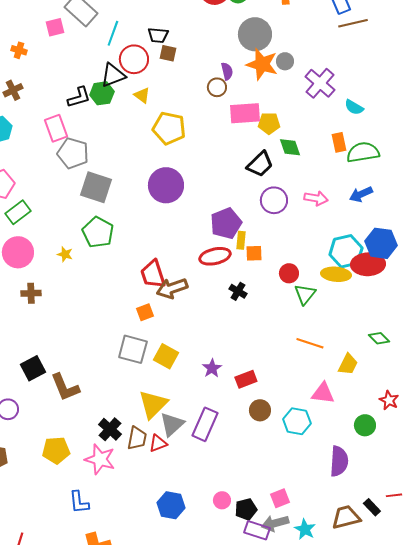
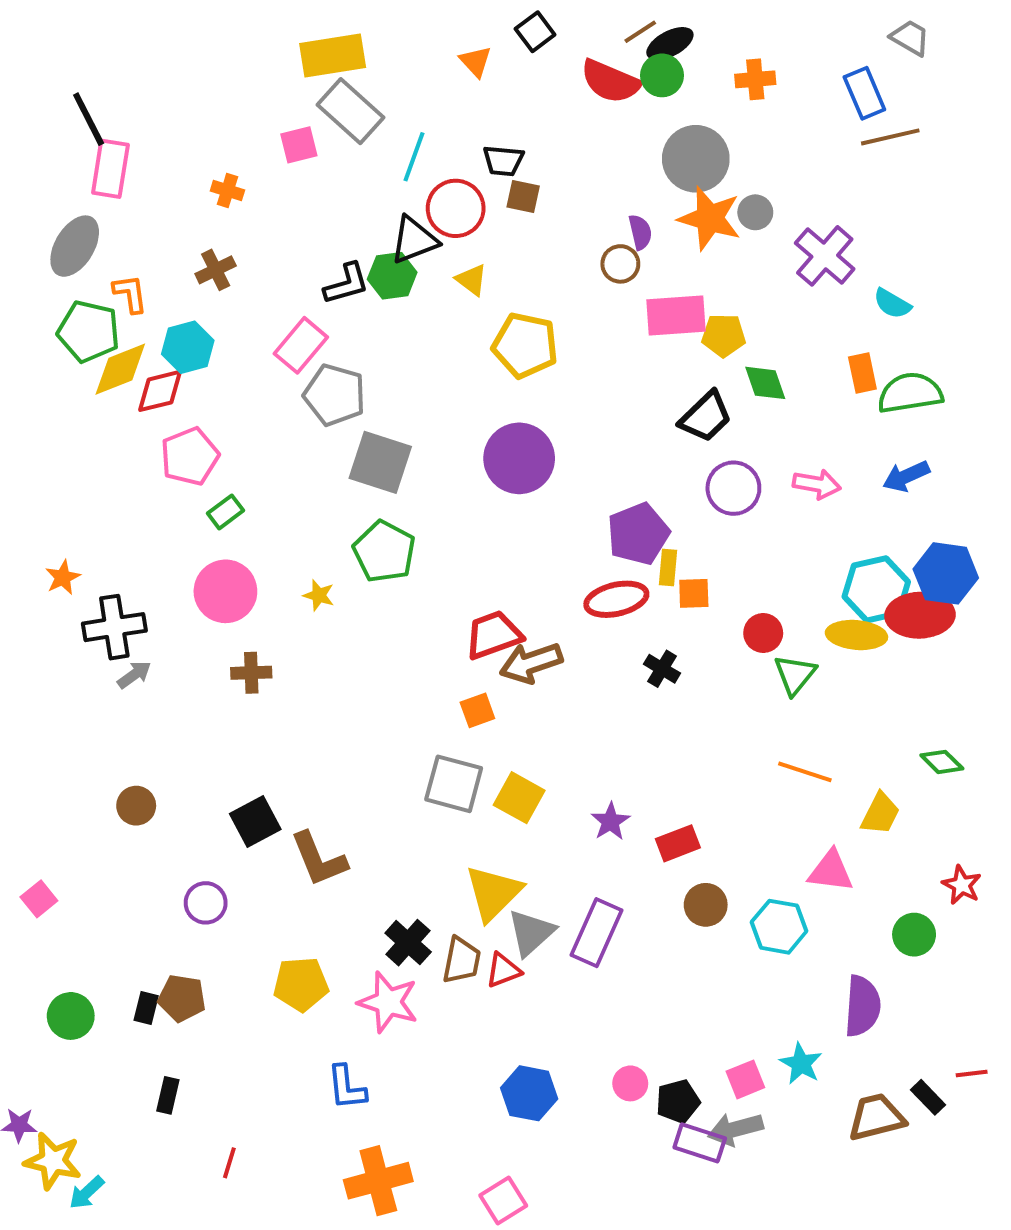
pink rectangle: (56, 128) -> (301, 345), turned 60
green rectangle: (18, 212) -> (225, 512), size x0.7
red trapezoid: (153, 274) -> (493, 635), turned 88
cyan star: (305, 529) -> (801, 1064), moved

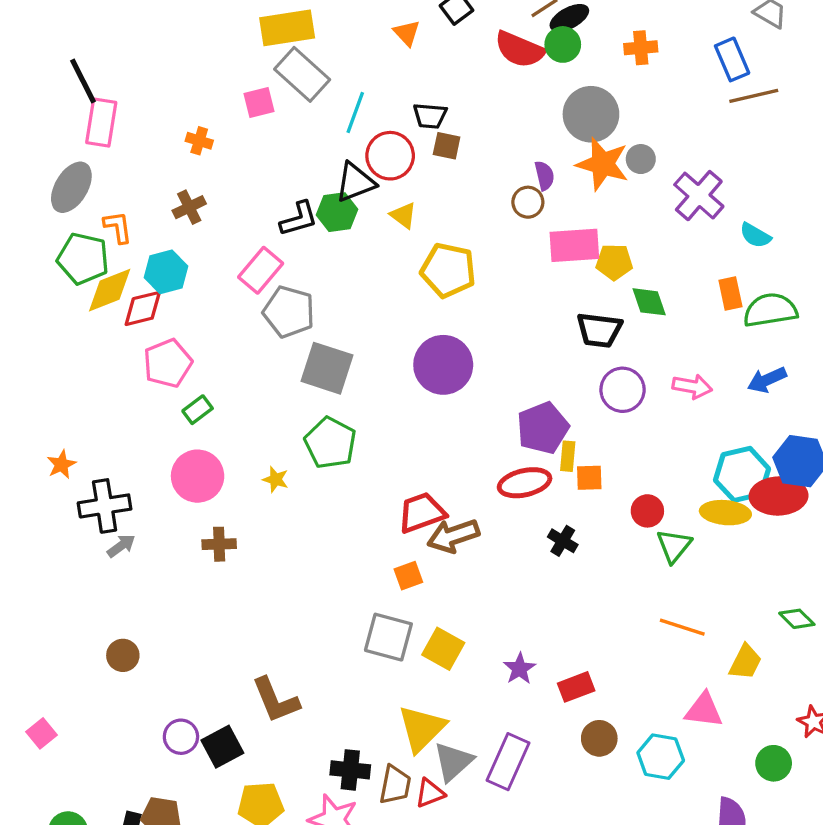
black trapezoid: (706, 417) -> (599, 330), turned 51
black square: (255, 822) -> (222, 747), moved
black cross: (408, 943) -> (350, 770), turned -36

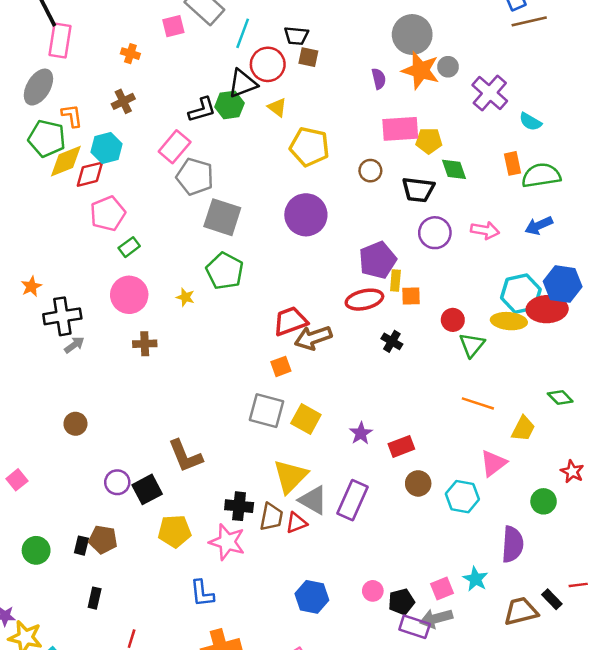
brown circle: (528, 202) -> (370, 171), moved
pink triangle: (704, 710) -> (493, 463), turned -44
gray triangle: (453, 762) -> (313, 500), turned -48

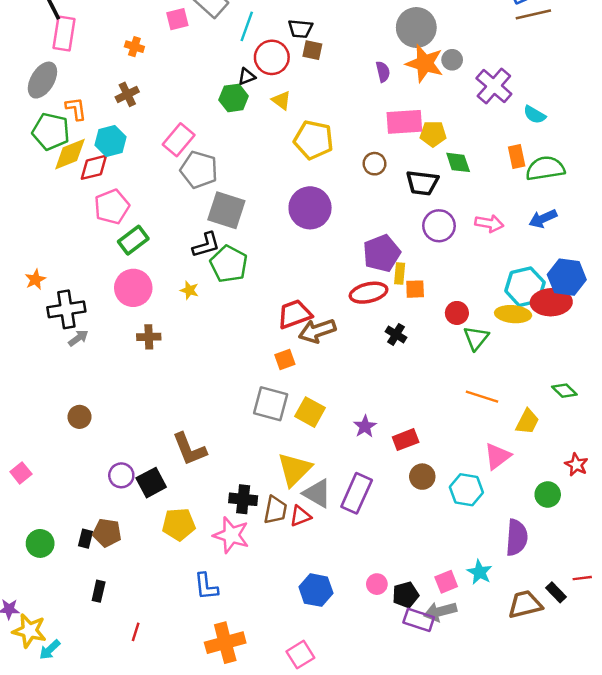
black triangle: (243, 83) -> (247, 76), size x0.6
black L-shape: (202, 110) -> (206, 245), moved
green rectangle: (129, 247) -> (133, 240), size x1.4

